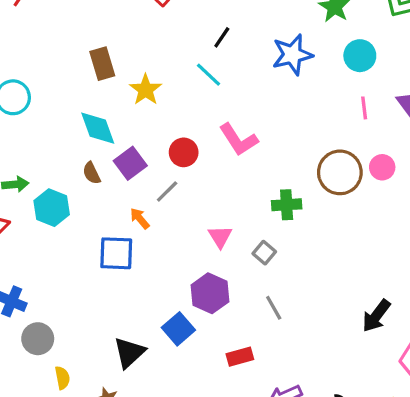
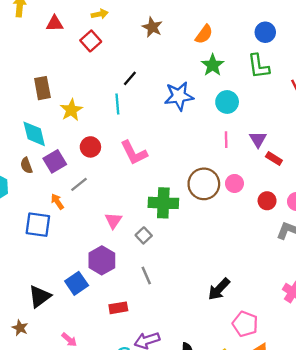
cyan line: (208, 75) -> (117, 104), turned 36
red circle: (184, 152) -> (90, 147), moved
green cross: (287, 205) -> (163, 203), size x1.4

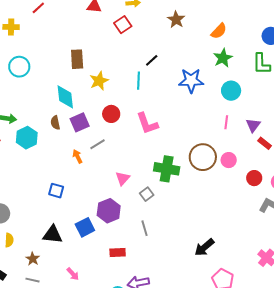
blue square: (38, 225) -> (56, 191), moved, size x0.7
black triangle: (40, 297) -> (53, 235), turned 35

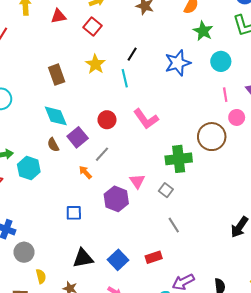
yellow star: (99, 81) -> (95, 64), moved
pink circle: (229, 160) -> (237, 117), moved
purple hexagon: (109, 211) -> (116, 199), moved
blue square: (85, 227) -> (118, 260), moved

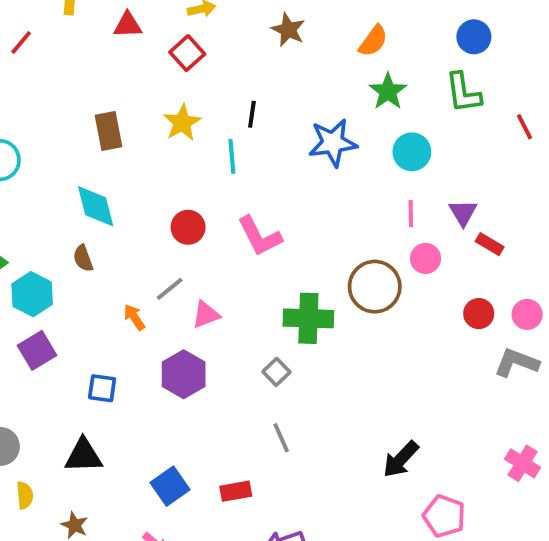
black line: (132, 54) -> (252, 114), turned -32
purple square: (78, 137) -> (37, 350), moved
pink triangle: (137, 181) -> (206, 315), moved, turned 35
black triangle: (83, 258) -> (83, 456), moved

